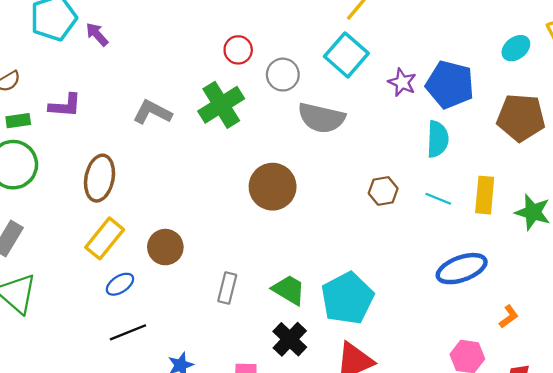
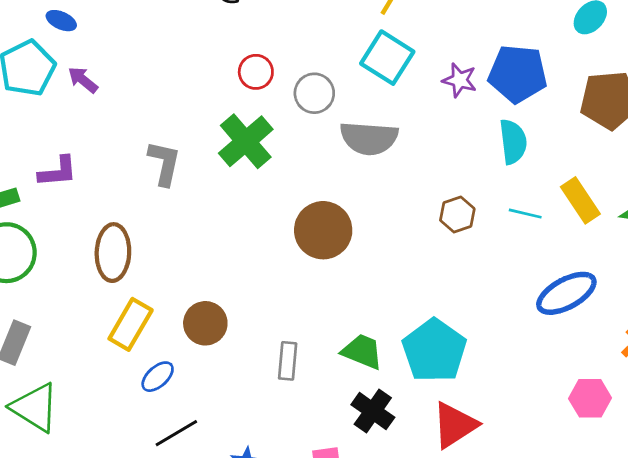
gray L-shape: (152, 112) -> (164, 163), turned 84
yellow rectangle: (485, 195) -> (580, 200), turned -30

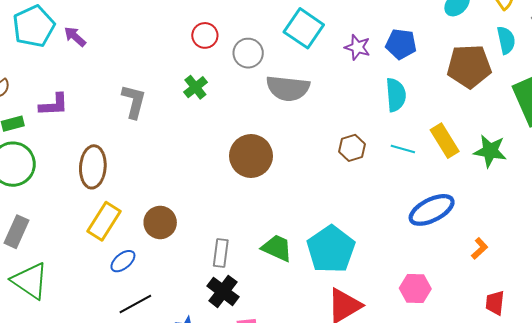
blue pentagon: (518, 74) -> (401, 44), size x0.7
green cross: (246, 141) -> (195, 87), size x0.6
pink hexagon: (590, 398) -> (415, 289), moved
black cross: (373, 411) -> (223, 291), moved

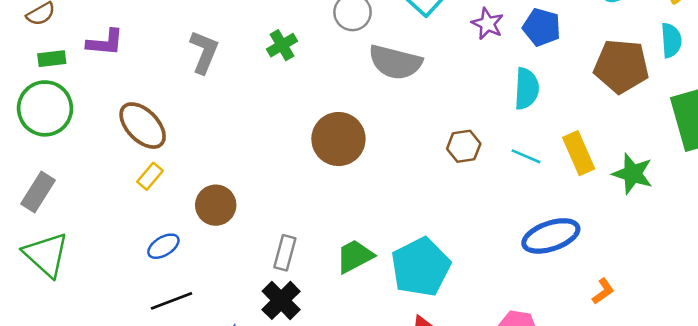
brown ellipse: (93, 167) -> (143, 126), turned -57
yellow rectangle: (104, 221) -> (150, 176), moved, size x0.6
green trapezoid: (277, 248) -> (355, 256), turned -60

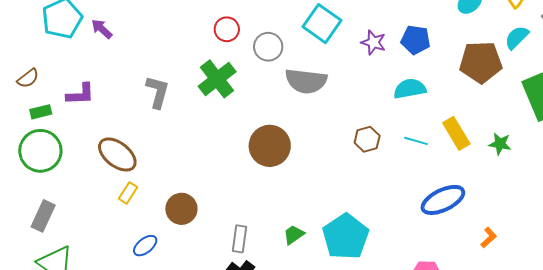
cyan semicircle: (671, 40) -> (517, 37), turned -124
green cross: (282, 45) -> (217, 79), size x1.6
cyan semicircle: (526, 89) -> (410, 89), turned -96
green star: (633, 174) -> (500, 144), size x0.7
green trapezoid: (355, 256) -> (294, 235), size x0.7

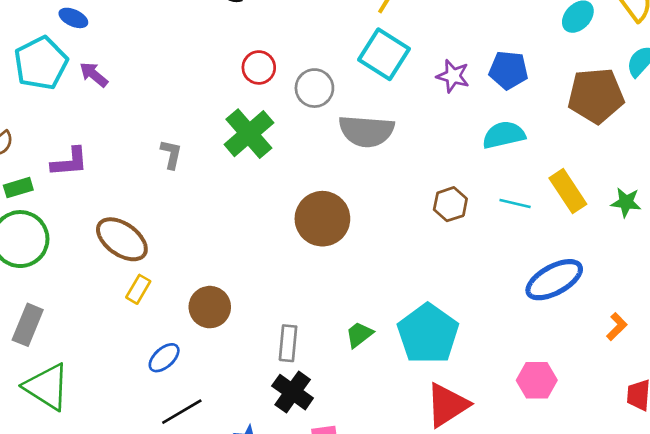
gray L-shape: (158, 92) -> (171, 154), size x0.7

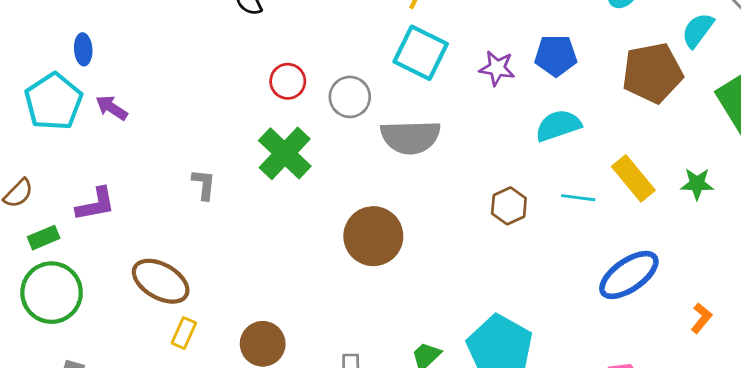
blue ellipse: (73, 18) -> (83, 49), turned 68

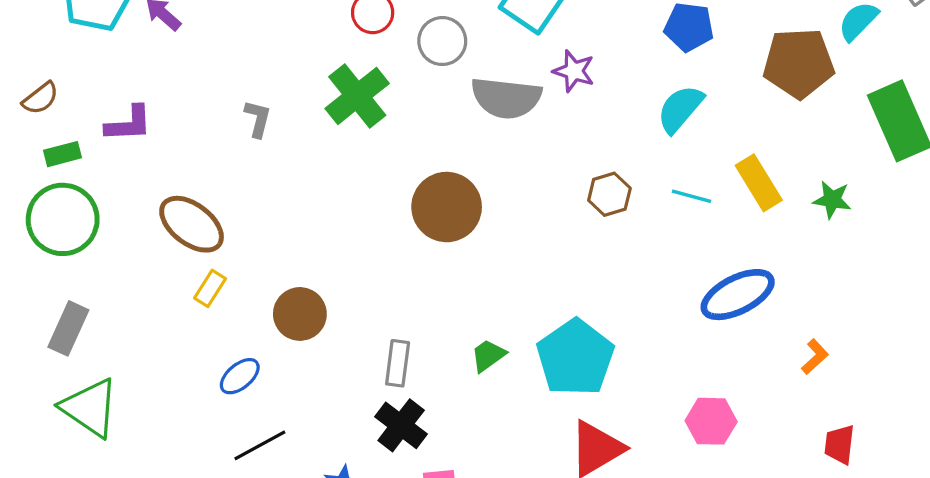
purple star: (497, 68) -> (574, 71), moved
cyan semicircle: (558, 126) -> (680, 109), turned -39

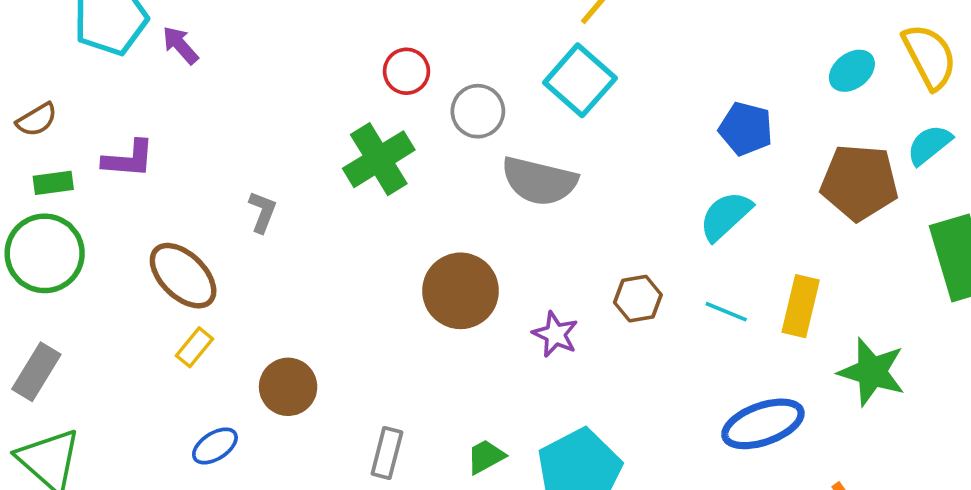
purple star: (574, 71) -> (555, 334), moved
gray L-shape: (258, 119) -> (262, 212), moved
yellow rectangle: (759, 183) -> (801, 306), turned 38
green star: (832, 200) -> (872, 372), moved, size x1.6

